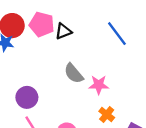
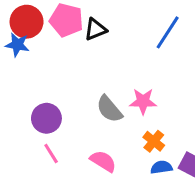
blue line: (117, 34) -> (168, 32), turned 70
gray semicircle: (74, 73) -> (109, 109), moved

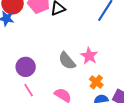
pink star: (143, 101) -> (89, 56), turned 30

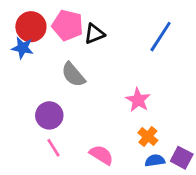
gray semicircle: (67, 61) -> (73, 75), moved

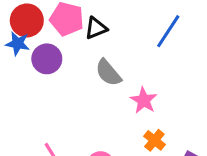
gray semicircle: (73, 75) -> (108, 73), moved
purple circle: (49, 115) -> (47, 59), moved

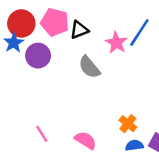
blue star: (18, 43) -> (14, 43), turned 30
pink star: (144, 100) -> (116, 43), moved

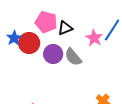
red circle: (21, 23) -> (29, 43), moved
purple circle: (38, 56) -> (53, 54), moved

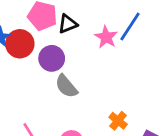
gray semicircle: (73, 57) -> (66, 86), moved

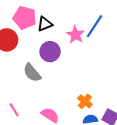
purple circle: (52, 58) -> (50, 52), moved
gray semicircle: (66, 86) -> (32, 73), moved

